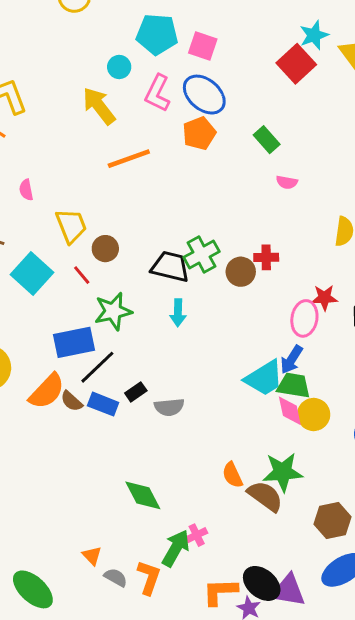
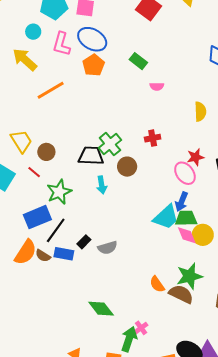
brown circle: (241, 272) -> (127, 167), moved
pink ellipse: (304, 318) -> (185, 173), turned -35

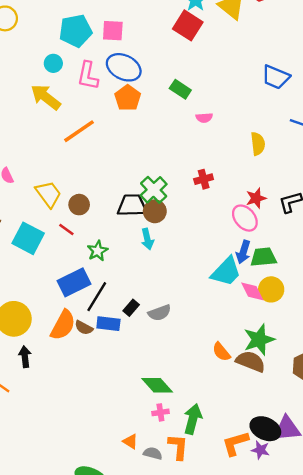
brown circle: (127, 167) -> (155, 211), moved
green star: (59, 192) -> (98, 251), size x0.7
green trapezoid: (186, 218) -> (263, 257), moved
pink cross: (141, 328) -> (160, 412), moved, turned 32

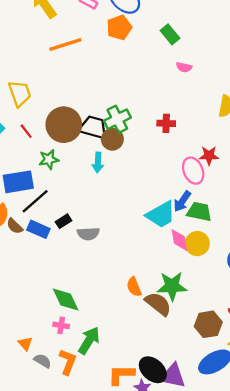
brown circle: (79, 205) -> (64, 125), moved, size x1.8

